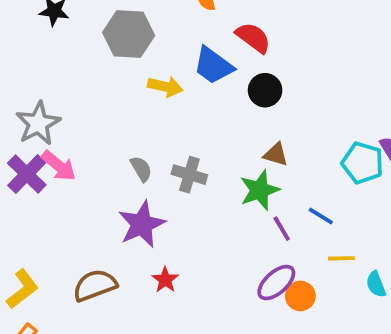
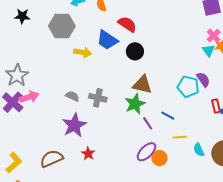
brown triangle: (276, 154) -> (142, 85), size x1.5
pink arrow: (59, 166) -> (29, 97), turned -54
gray semicircle: (141, 169) -> (72, 96), turned -32

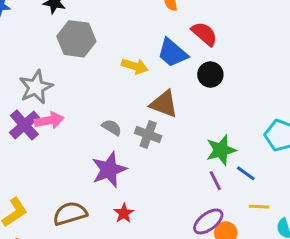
gray hexagon: (62, 26) -> (76, 39), moved
brown triangle: (142, 85) -> (164, 104), moved
green star: (135, 104) -> (221, 150), moved

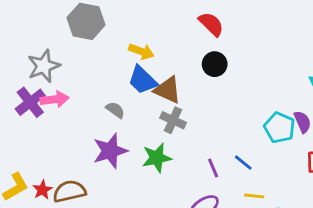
blue trapezoid: (172, 53) -> (143, 80), moved
gray cross: (148, 134) -> (173, 120), moved
green star: (221, 150) -> (157, 158), moved
red star: (124, 213) -> (42, 190), moved

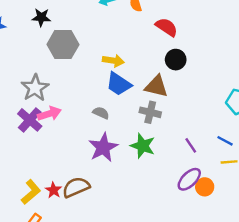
brown triangle: (168, 90) -> (156, 86), moved
green star: (157, 158) -> (143, 146), turned -30
blue line: (243, 163) -> (225, 141), moved

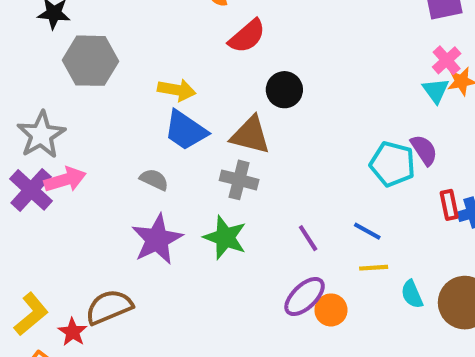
red semicircle: (167, 27) -> (247, 36), moved, turned 105
red star: (54, 190) -> (73, 332), moved

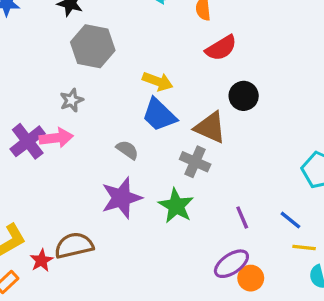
gray star: (41, 135) -> (72, 100), moved, size x0.6
yellow line: (374, 268) -> (304, 248), moved

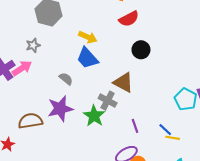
brown triangle: (210, 127) -> (123, 82), moved
pink arrow: (56, 138) -> (22, 68), turned -30
gray cross: (195, 162) -> (108, 101), moved
brown semicircle: (74, 245) -> (30, 121), moved
yellow line: (304, 248) -> (173, 138), moved

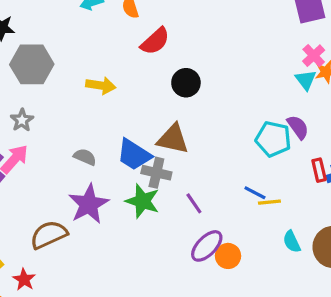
blue trapezoid: (87, 58) -> (134, 155), moved
purple line: (135, 126) -> (194, 203), moved

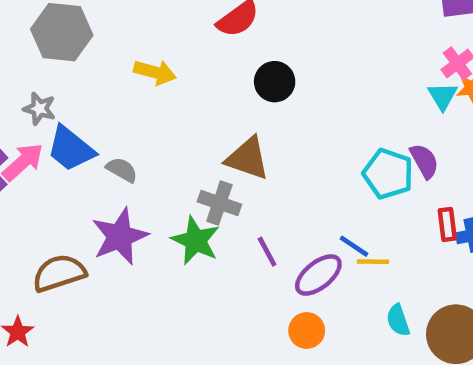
gray star: (22, 120) -> (39, 109), turned -30
blue trapezoid: (134, 155) -> (71, 149), moved
purple ellipse: (207, 246) -> (318, 275), moved

